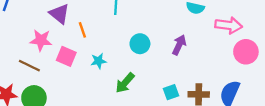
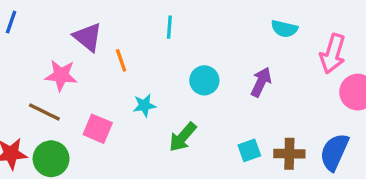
pink arrow: (229, 25) -> (333, 54), turned 100
pink square: (66, 56) -> (98, 129), moved

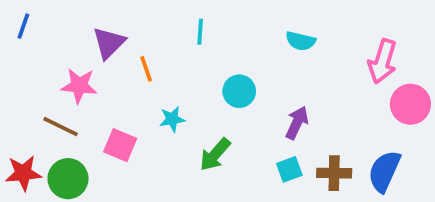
cyan semicircle: (284, 29) -> (301, 41), moved
purple triangle: (88, 37) -> (109, 43), turned 36
purple arrow: (261, 82) -> (297, 123), moved

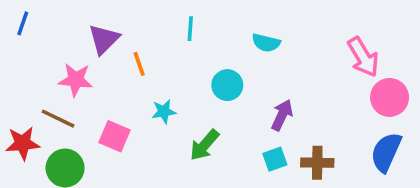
cyan semicircle: (301, 41) -> (266, 43), moved
pink arrow: (382, 61) -> (363, 57), turned -48
blue semicircle: (384, 171) -> (386, 152), moved
red star: (23, 173) -> (23, 143), moved

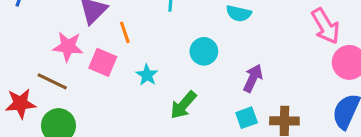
cyan star: (164, 112) -> (147, 75), turned -30
pink square: (114, 136) -> (103, 62), moved

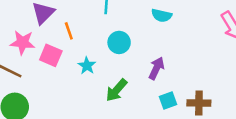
cyan circle: (204, 51) -> (119, 42), moved
purple arrow: (253, 78) -> (156, 68), moved

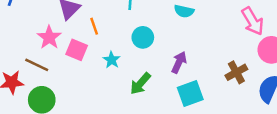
pink star: (22, 42) -> (49, 37), turned 30
cyan square: (168, 100) -> (190, 94), size x1.5
brown cross: (199, 103) -> (236, 72), moved, turned -30

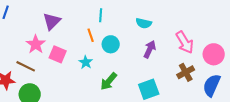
pink arrow: (253, 21) -> (185, 42), moved
orange line: (94, 26) -> (91, 35), moved
purple arrow: (179, 62) -> (150, 49), moved

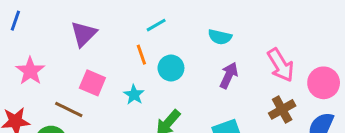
cyan line: (101, 15) -> (156, 25), turned 56
pink star: (36, 44) -> (30, 71), moved
brown line: (26, 66) -> (69, 109), moved

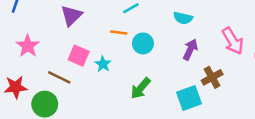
orange line: (141, 55) -> (119, 33), turned -63
cyan star: (134, 95) -> (103, 64), moved
brown cross: (282, 109) -> (212, 77), moved

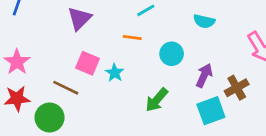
cyan circle: (143, 43) -> (172, 54), moved
pink star: (28, 46) -> (17, 62), moved
purple arrow: (190, 49) -> (204, 75), moved

